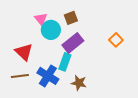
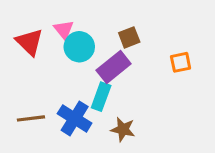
brown square: (71, 18) -> (129, 37), moved
orange square: (116, 40) -> (181, 62), turned 32
red triangle: (24, 52) -> (29, 42), moved

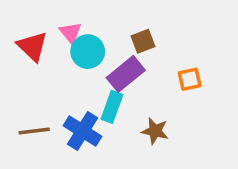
orange square: (181, 62) -> (190, 79), moved
brown star: (123, 129) -> (155, 131), moved

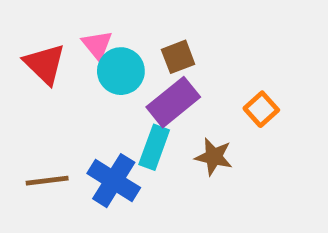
brown square: (143, 41) -> (178, 57), moved
orange square: (190, 79) -> (261, 109), turned -30
brown star: (155, 131) -> (214, 157), moved

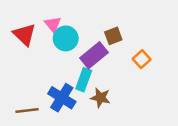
brown square: (178, 57) -> (113, 36), moved
brown star: (214, 157) -> (100, 98), moved
brown line: (47, 181) -> (27, 111), moved

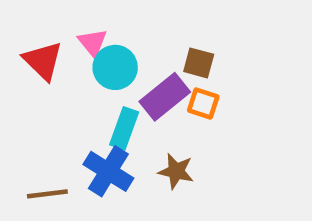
brown square: (113, 36) -> (199, 63), turned 36
orange square: (142, 59) -> (203, 104), moved, turned -30
cyan rectangle: (84, 80) -> (124, 128), moved

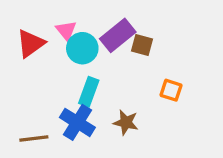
red triangle: (43, 61) -> (31, 43), turned 40
purple rectangle: (165, 97) -> (118, 35), moved
orange square: (203, 104) -> (171, 90), moved

